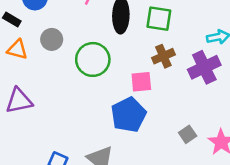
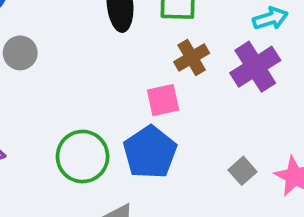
green circle: (93, 59) -> (83, 157), moved

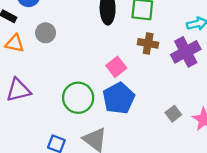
brown cross: (192, 58) -> (148, 43), turned 36
pink square: (163, 100) -> (116, 67), moved, turned -30

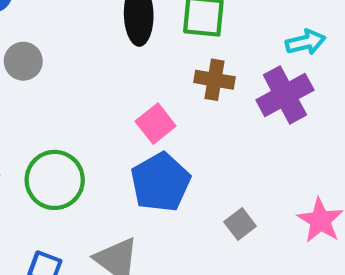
green circle: (78, 98) -> (55, 180), moved
gray square: (173, 114) -> (240, 224), moved

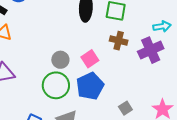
gray circle: (23, 61) -> (60, 60), moved
green circle: (55, 180) -> (56, 85), moved

